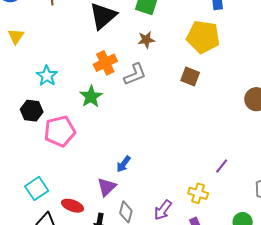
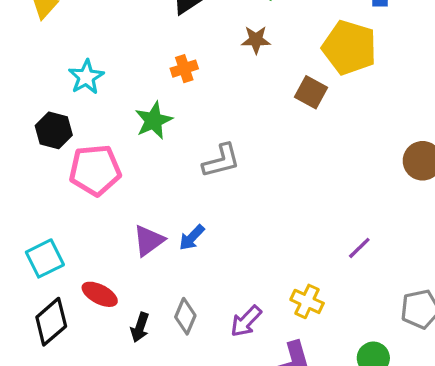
orange cross: (105, 63) -> (184, 69), size x0.7
gray L-shape: (135, 74) -> (221, 161), moved
brown square: (190, 77) -> (311, 92), moved
purple line: (222, 166) -> (359, 248), moved
purple triangle: (107, 187) -> (149, 241), moved

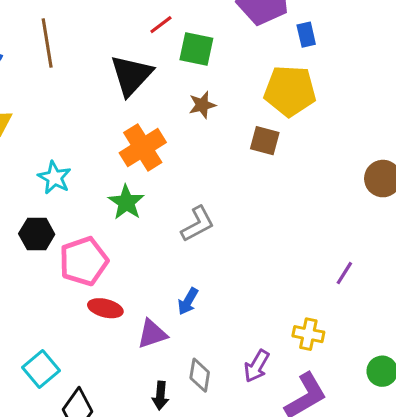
orange cross: (184, 69) -> (143, 148), size x1.8
purple triangle: (149, 241) -> (152, 334), moved, turned 32
cyan square: (45, 258) -> (41, 369), moved
red ellipse: (100, 294) -> (105, 308), moved

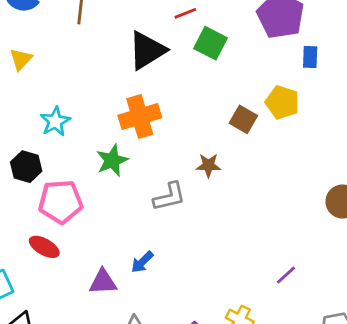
yellow pentagon: (290, 91) -> (282, 102), size x0.7
brown star: (202, 105) -> (208, 165), moved
brown square: (265, 141) -> (243, 119), moved
red ellipse: (105, 308) -> (44, 247), moved

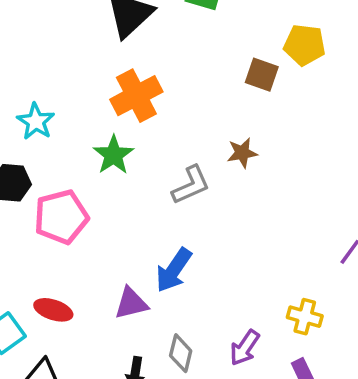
brown star: (208, 165) -> (242, 153), moved
red ellipse: (44, 247) -> (53, 310), moved
blue arrow: (142, 262) -> (174, 270), size x1.5

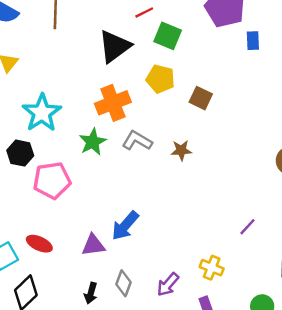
yellow pentagon: (305, 45) -> (160, 79), moved
cyan star: (36, 121) -> (42, 113), size x1.5
gray L-shape: (191, 185) -> (137, 141), moved, turned -132

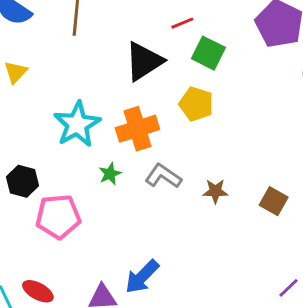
brown square: (201, 98) -> (274, 201), moved
cyan star: (42, 113) -> (77, 124), moved
green star: (93, 142) -> (110, 174), size x0.7

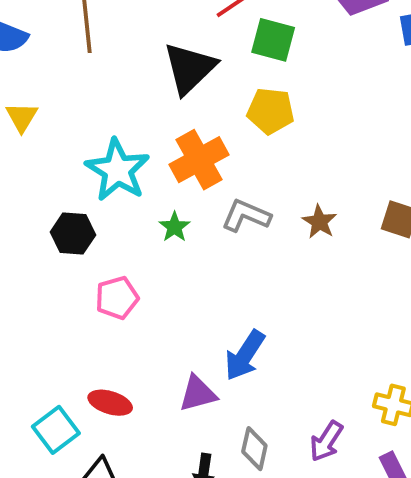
black hexagon: (22, 181) -> (73, 234), moved
brown star: (215, 191) -> (319, 222), turned -30
pink pentagon: (58, 217) -> (117, 298), size x0.7

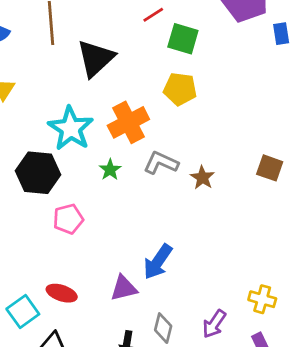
black triangle: (190, 68) -> (96, 58), moved
brown star: (319, 222) -> (202, 178), moved
black hexagon: (73, 234) -> (38, 173), size x1.4

